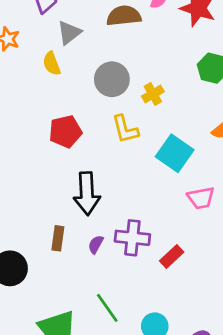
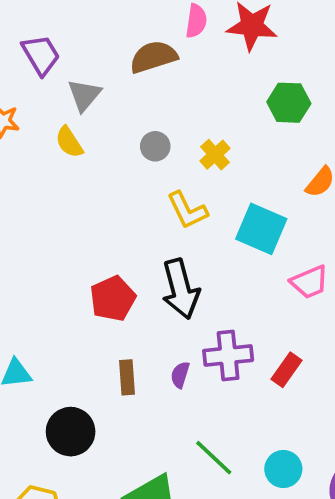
gray circle: (112, 79) -> (155, 146), size x0.6
red pentagon: (65, 132) -> (113, 298), moved
black arrow: (87, 194) -> (181, 289), moved

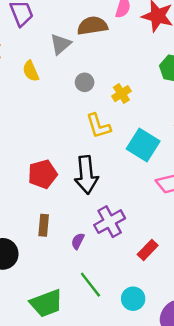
gray triangle: (84, 95) -> (61, 44), moved
purple cross: (228, 355) -> (110, 222), turned -32
red rectangle: (286, 370) -> (148, 250), moved
purple semicircle: (180, 375) -> (78, 241), moved

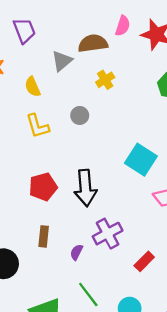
gray circle: (85, 82) -> (80, 115), moved
yellow cross: (121, 94) -> (105, 80), moved
yellow L-shape: (98, 126) -> (37, 126), moved

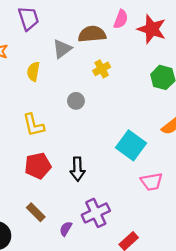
yellow semicircle: (33, 87) -> (33, 72), turned 30
yellow L-shape: (37, 126) -> (34, 125), moved
black arrow: (85, 188) -> (78, 169), size x0.7
brown rectangle: (44, 236) -> (36, 212), turned -54

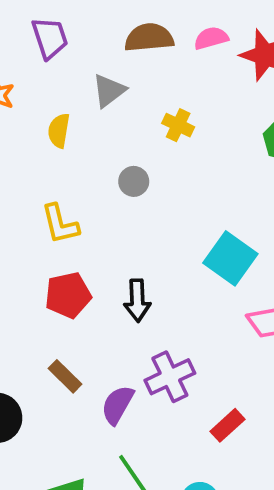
pink semicircle: (121, 19) -> (211, 38), turned -126
brown semicircle: (92, 34) -> (149, 38), moved
yellow cross: (102, 69) -> (178, 125), turned -35
purple semicircle: (66, 229) -> (118, 405), size x1.5

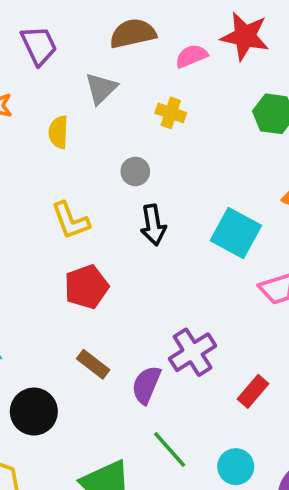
pink semicircle: (211, 38) -> (191, 56), moved
black arrow: (137, 300) -> (153, 225), moved

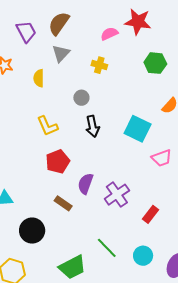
brown semicircle: (133, 33) -> (59, 23), moved, turned -40
purple semicircle: (146, 385) -> (85, 184), moved

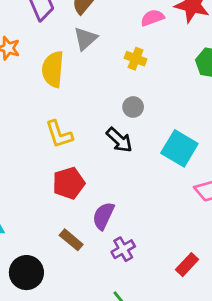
yellow semicircle: (39, 78) -> (53, 69), size x1.5
gray circle: (81, 98) -> (133, 107), moved
black arrow: (92, 126) -> (119, 140), turned -40
purple cross: (117, 195) -> (123, 249), moved, size x0.7

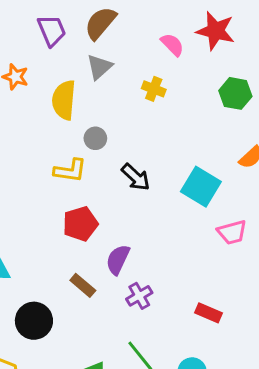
pink semicircle: (152, 18) -> (172, 45), turned 65
gray circle: (133, 107) -> (95, 138), moved
yellow L-shape: (59, 134) -> (70, 171), turned -64
red rectangle: (187, 265) -> (209, 313), turned 70

